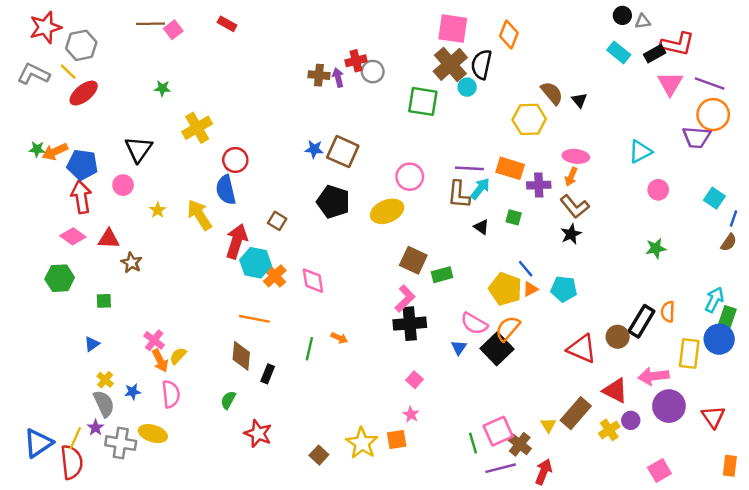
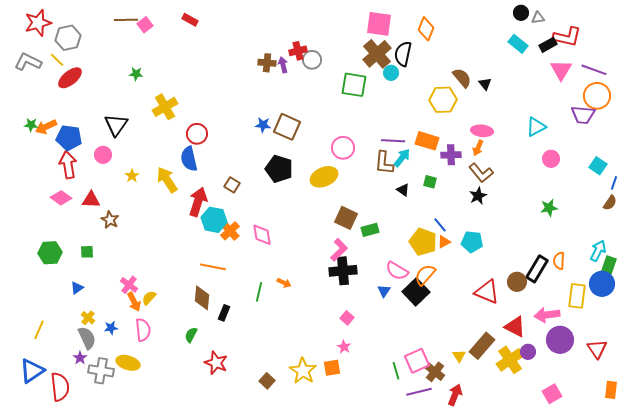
green hexagon: (60, 278) -> (50, 253), moved
yellow cross: (609, 430) -> (510, 360), size x1.5
yellow line: (75, 438) -> (39, 330), moved

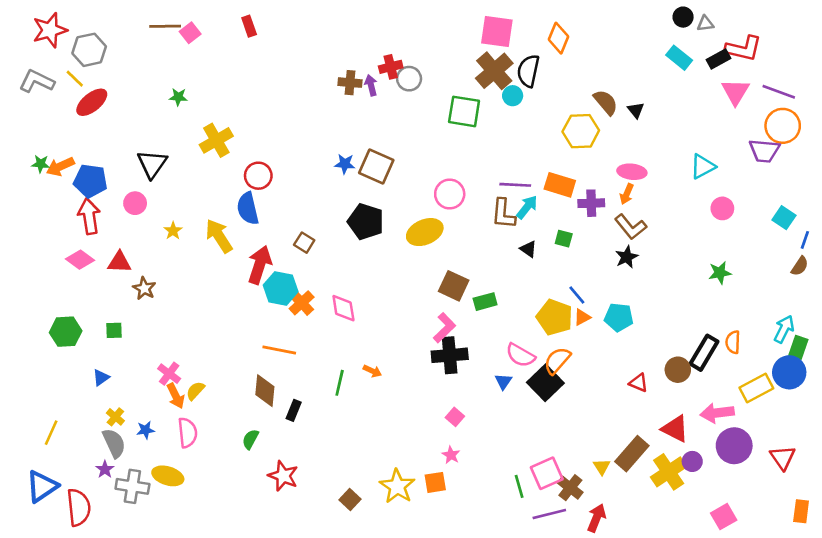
red rectangle: (190, 20) -> (249, 26), turned 42
red triangle: (487, 292) -> (638, 383), size x0.6
yellow rectangle: (577, 296) -> (756, 388), turned 55

